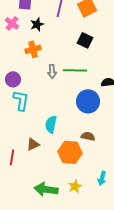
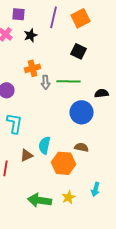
orange cross: (33, 49) -> (32, 68), moved
cyan L-shape: (21, 100) -> (14, 123), moved
cyan semicircle: (51, 124) -> (44, 145), moved

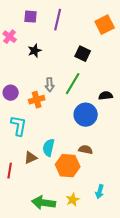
purple square: (18, 14) -> (31, 17), moved
orange square: (80, 18) -> (105, 25), moved
black star: (30, 35) -> (35, 51), moved
orange cross: (32, 68) -> (37, 100), moved
green line: (68, 81) -> (73, 84), turned -60

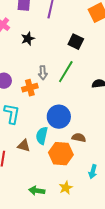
blue circle: (86, 115) -> (59, 117), moved
brown triangle: (31, 158) -> (24, 146), turned 40
cyan arrow: (100, 192) -> (93, 172), moved
green arrow: (44, 203) -> (37, 191), size x0.7

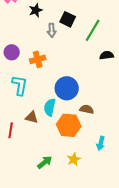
black square: (76, 42) -> (68, 19), moved
green line: (66, 72) -> (93, 30), moved
gray arrow: (43, 73) -> (52, 30), moved
green arrow: (37, 191) -> (45, 162), turned 133

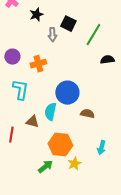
orange hexagon: (69, 125) -> (60, 145), moved

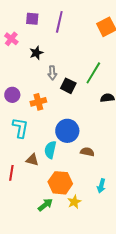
black square: (68, 24) -> (68, 86), moved

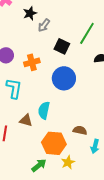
gray arrow: (52, 73) -> (44, 25), moved, turned 40
blue circle: (67, 131) -> (64, 78), moved
brown semicircle: (87, 152) -> (80, 130), moved

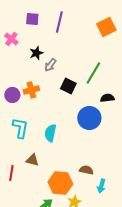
orange cross: (32, 62) -> (31, 90), moved
blue circle: (64, 78) -> (89, 118), moved
cyan semicircle: (44, 110) -> (50, 133), moved

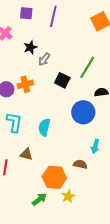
cyan arrow: (101, 186) -> (95, 146), moved

